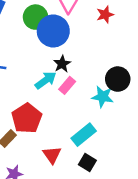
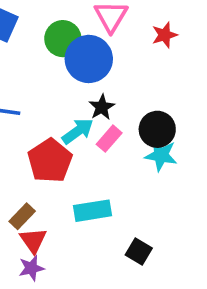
black circle: (118, 79) -> (157, 129), moved
red pentagon: (27, 118) -> (50, 161), moved
cyan rectangle: (84, 135) -> (92, 211), moved, turned 30
red triangle: (52, 155) -> (33, 240), moved

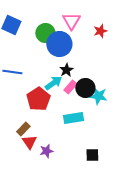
black circle: (157, 129) -> (85, 88), moved
cyan rectangle: (92, 211) -> (73, 118), moved
black square: (139, 251) -> (92, 155), moved, turned -32
purple star: (31, 268) -> (46, 151), moved

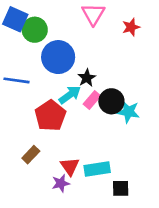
green circle: (45, 33) -> (35, 30), moved
blue circle: (59, 44) -> (58, 57), moved
cyan rectangle: (73, 118) -> (97, 169), moved
red triangle: (29, 142) -> (70, 166), moved

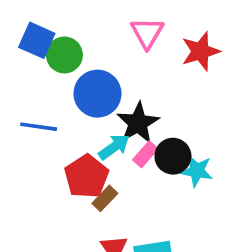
red star: (131, 27) -> (200, 51), size x1.5
black star: (87, 78) -> (138, 123), size x1.6
brown rectangle: (31, 155) -> (105, 198), moved

